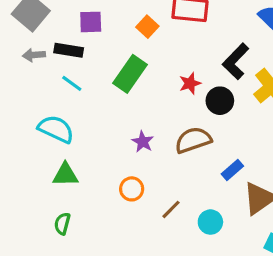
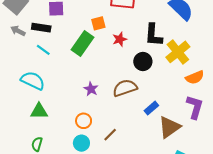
orange square: (147, 27) -> (98, 23), moved, turned 32
gray arrow: (34, 55) -> (18, 31), turned 32
black L-shape: (236, 61) -> (153, 35), turned -40
red star: (190, 83) -> (120, 39), moved
cyan circle: (210, 222) -> (81, 143), moved

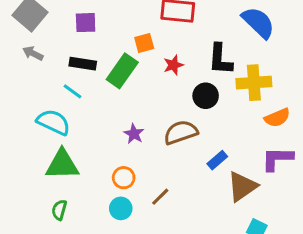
black rectangle: (41, 28) -> (83, 64), moved
cyan line: (43, 50) -> (72, 91), moved
yellow cross: (178, 52) -> (254, 83), turned 35
purple L-shape: (195, 107) -> (277, 159), turned -105
green triangle: (39, 111) -> (62, 165), size x1.4

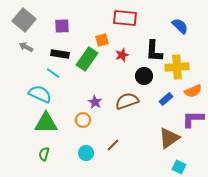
blue semicircle: (258, 23) -> (180, 26), size x0.7
blue rectangle: (217, 160) -> (166, 99), moved
orange circle: (124, 178) -> (83, 120), moved

